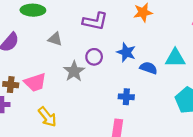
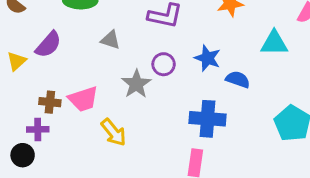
cyan triangle: (175, 58) -> (274, 43), moved
blue cross: (126, 97) -> (208, 119), size x1.6
yellow arrow: (47, 117) -> (114, 132), moved

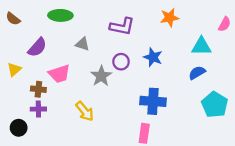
yellow triangle: (17, 61) -> (14, 69), moved
blue semicircle: (238, 79) -> (197, 73), moved, turned -49
pink trapezoid: (83, 99) -> (59, 74), moved
purple cross: (38, 129) -> (38, 109), moved

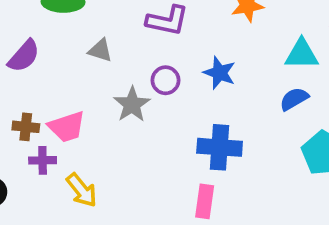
pink trapezoid: (59, 74) -> (67, 127), moved
purple cross: (38, 109) -> (43, 160), moved
yellow arrow: (85, 111) -> (82, 190), moved

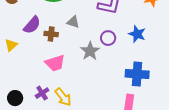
brown cross: (26, 127) -> (51, 34), moved
purple cross: (43, 160) -> (42, 93), moved, turned -32

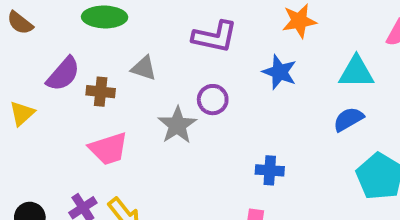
blue star: (137, 34) -> (280, 72), moved
blue cross: (137, 74) -> (270, 170), size x0.6

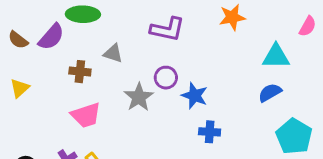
brown semicircle: (20, 23) -> (18, 40), moved
blue star: (280, 72) -> (195, 96), moved
purple semicircle: (63, 74) -> (51, 37), moved

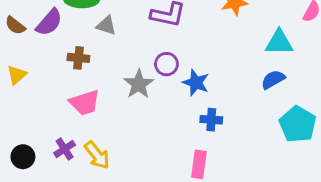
gray triangle: (113, 53) -> (106, 25), moved

